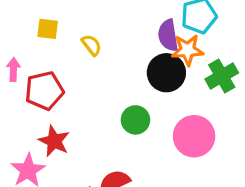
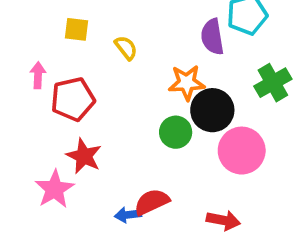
orange star: (188, 50) -> (187, 83), moved
black circle: (166, 73) -> (212, 110), moved

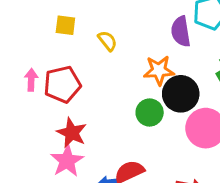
pink arrow: (38, 75) -> (31, 80), moved
pink star: (54, 189) -> (67, 161), moved

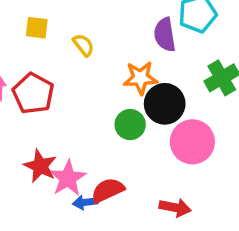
red pentagon: (62, 84) -> (33, 93), turned -30
red star: (72, 133) -> (40, 166), moved
pink star: (67, 161) -> (68, 178), moved

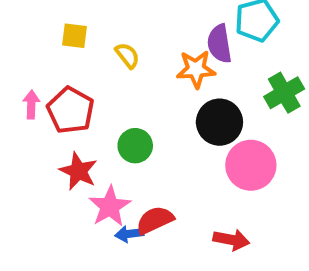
orange star: (140, 78) -> (196, 69), moved
green circle: (130, 125) -> (135, 146), moved
red star: (40, 166) -> (78, 171), moved

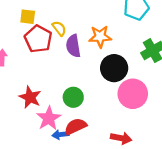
purple semicircle: (219, 44) -> (73, 46), moved
red pentagon: (70, 110) -> (38, 39), moved
green circle: (135, 146) -> (73, 97), moved

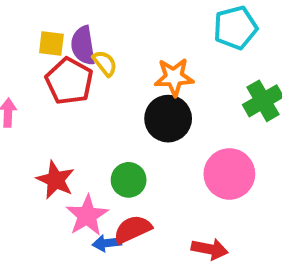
purple semicircle: (73, 46) -> (83, 45), moved
black circle: (114, 68) -> (168, 119), moved

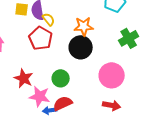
red pentagon: (69, 81) -> (41, 38), moved
pink star: (87, 215) -> (40, 96), turned -30
red arrow: (210, 249) -> (112, 105), moved

